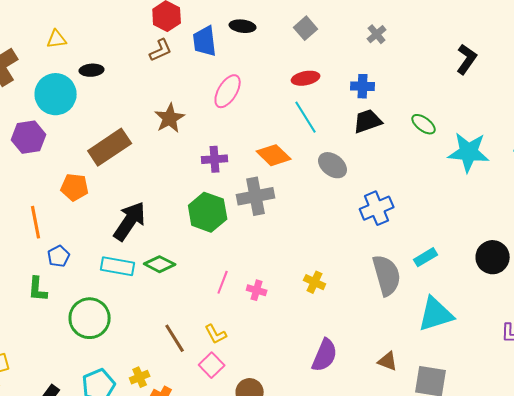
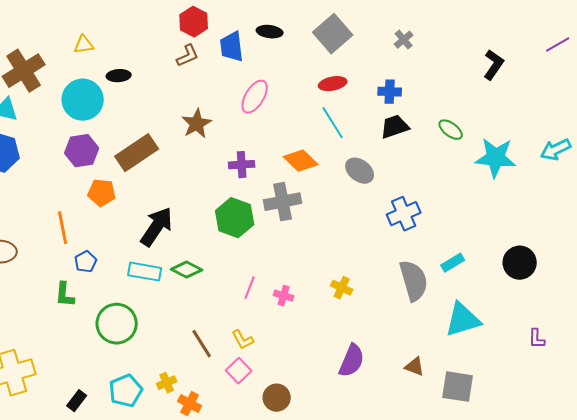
gray square: (306, 28) -> (333, 34), size x1.6
purple hexagon: (29, 137) -> (82, 151), moved

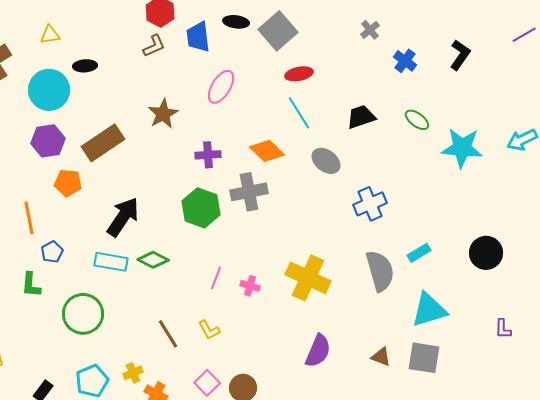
gray square: (333, 34) -> (278, 31), moved
blue cross: (390, 92) -> (405, 61), moved, turned 35
yellow cross: (342, 288) -> (308, 278), size x2.0
pink square: (239, 371) -> (207, 383), moved
gray square: (458, 387) -> (424, 358), moved

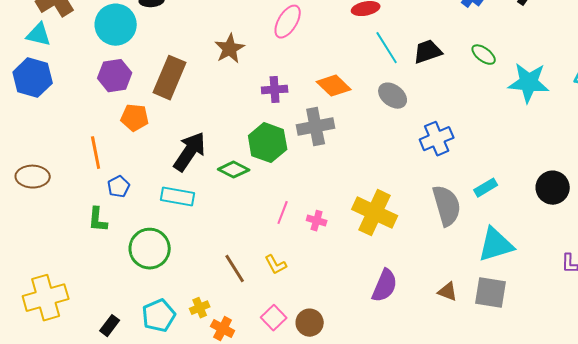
cyan line: (299, 113) -> (387, 48), moved
brown rectangle: (103, 143) -> (170, 78), turned -33
green diamond: (153, 260) -> (234, 170), moved

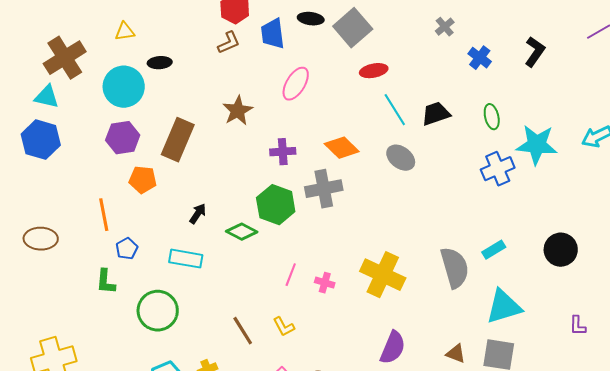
green ellipse: (484, 55) -> (492, 117), turned 40
blue cross: (437, 139) -> (498, 169), moved
black arrow: (190, 152) -> (198, 214), size x0.5

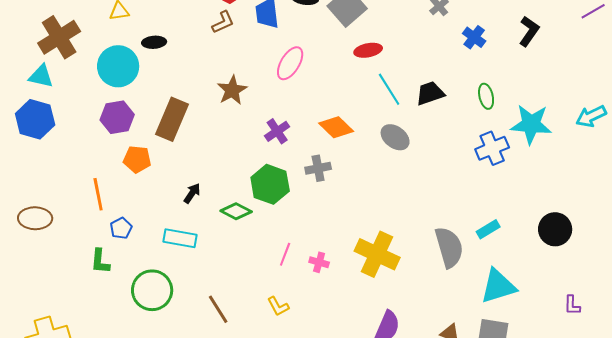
purple cross: (283, 152) -> (277, 131), turned -30
gray cross: (324, 189) -> (318, 168), size x0.7
brown line: (243, 331) -> (218, 309), moved

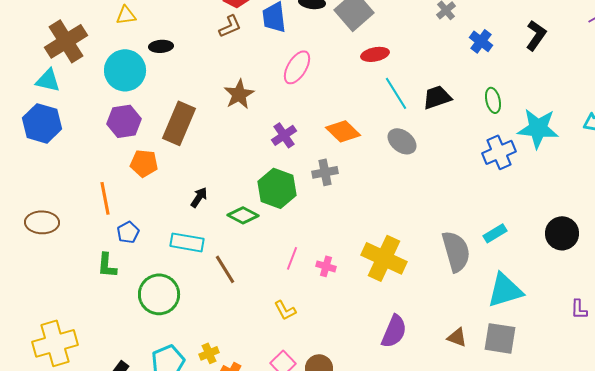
brown line: (218, 309) -> (225, 269), moved

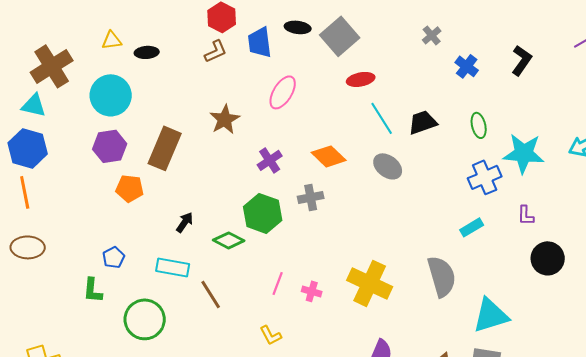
black ellipse: (161, 46) -> (147, 52), moved
orange line: (105, 198) -> (25, 192), moved
cyan rectangle: (495, 233) -> (472, 227), moved
purple L-shape: (579, 309) -> (526, 215), moved

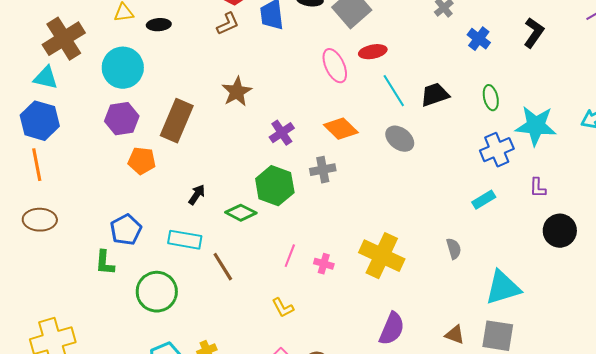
pink ellipse: (283, 92) -> (335, 66), moved, turned -56
blue pentagon: (114, 257) -> (126, 230), size x1.4
gray semicircle: (442, 276) -> (454, 249), size x0.5

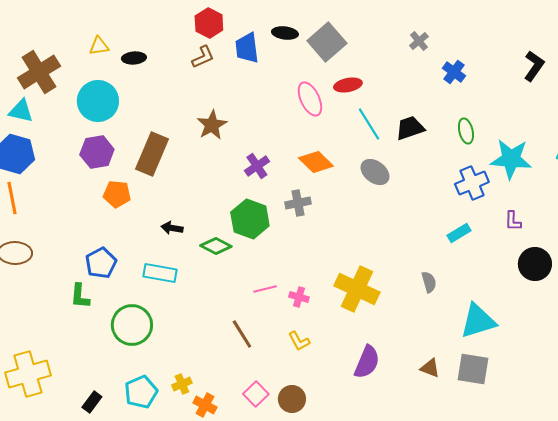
black L-shape: (534, 33) -> (534, 66), moved
black arrow: (197, 195) -> (172, 228), turned -115
pink line: (290, 256) -> (265, 289), turned 55
brown line: (223, 267) -> (242, 334), moved
yellow L-shape: (283, 308) -> (299, 341), moved

